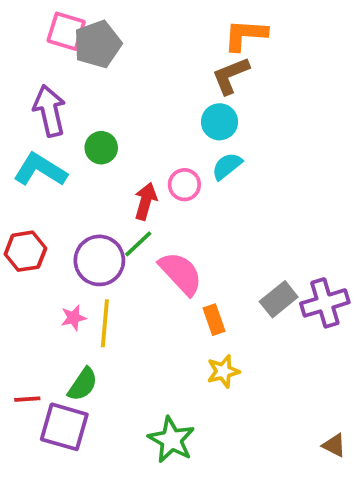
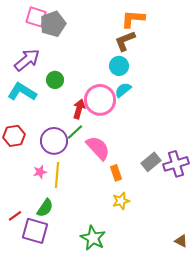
purple arrow: (49, 111) -> (27, 60), turned 64
pink circle: (184, 185) -> (100, 100), size x1.8
red line: (27, 399) -> (15, 216), turned -32

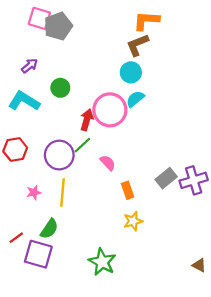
purple arrow: (27, 60) -> (29, 66), size x0.6
pink semicircle: (98, 148) -> (108, 163), size x0.6
pink star: (40, 172) -> (34, 192), moved

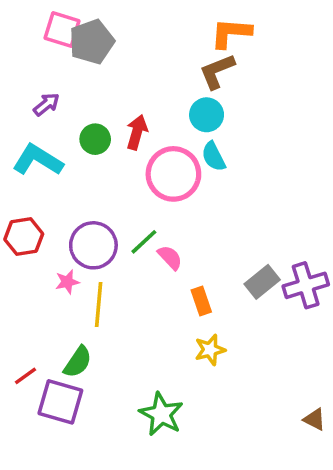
cyan semicircle: (135, 99) -> (213, 157), turned -78
red arrow: (87, 120) -> (137, 132), moved
green line: (82, 145) -> (144, 242), moved
pink star: (34, 192) -> (67, 282), moved

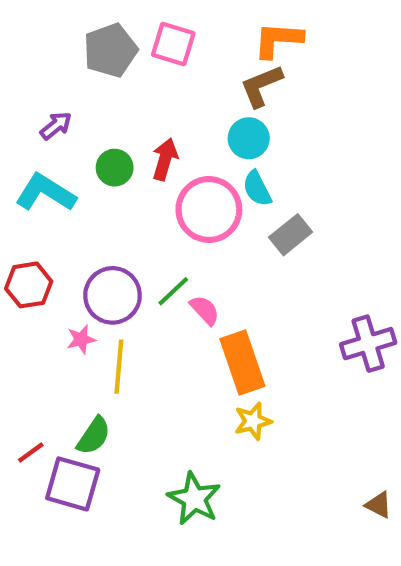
pink square: (62, 30) -> (173, 44), moved
gray rectangle: (262, 282) -> (291, 235), moved
orange rectangle: (201, 301) -> (242, 362), size x1.8

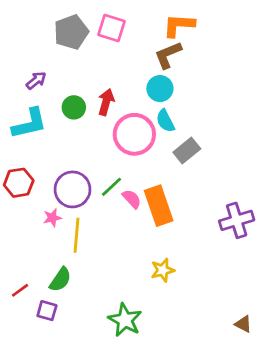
cyan L-shape: (45, 193) -> (29, 124), turned 135
orange rectangle: (242, 362) -> (159, 206), moved
purple square: (73, 484) -> (47, 311), size x0.6

